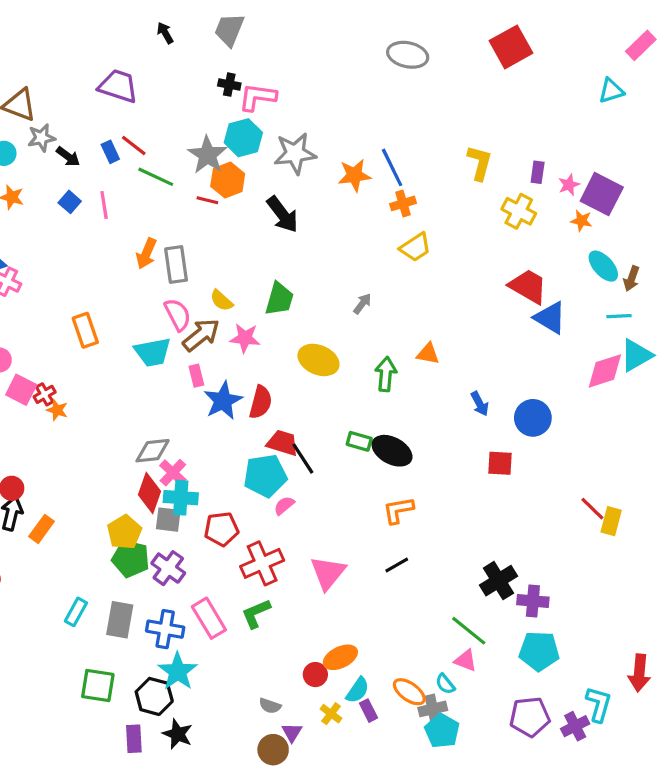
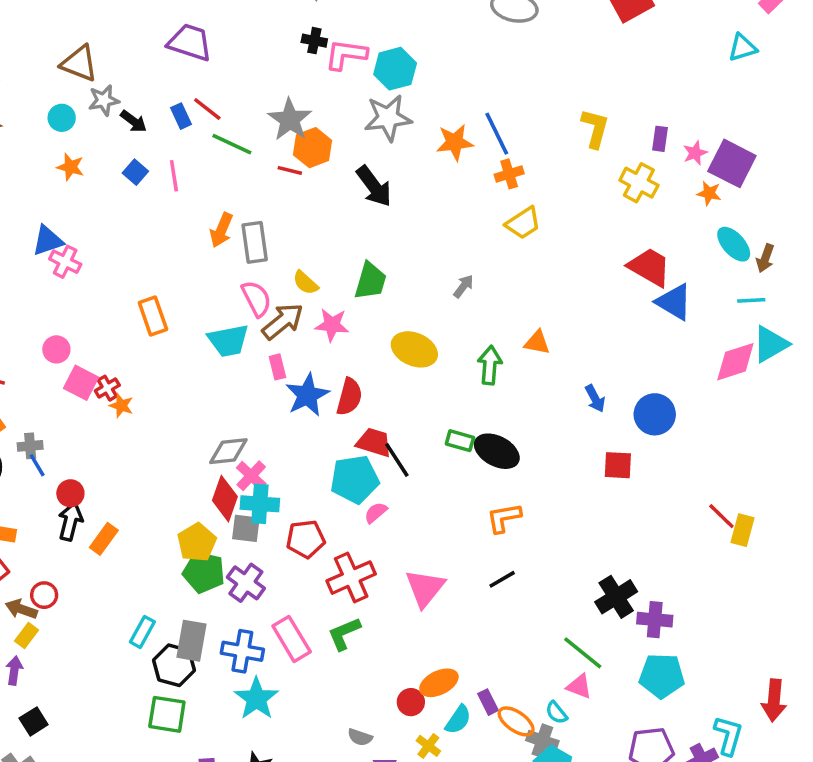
cyan hexagon: (243, 138) -> (395, 69), moved
black hexagon: (154, 696) -> (174, 665), moved
gray cross: (433, 709) -> (542, 741), turned 32
purple rectangle: (369, 711) -> (488, 702), moved

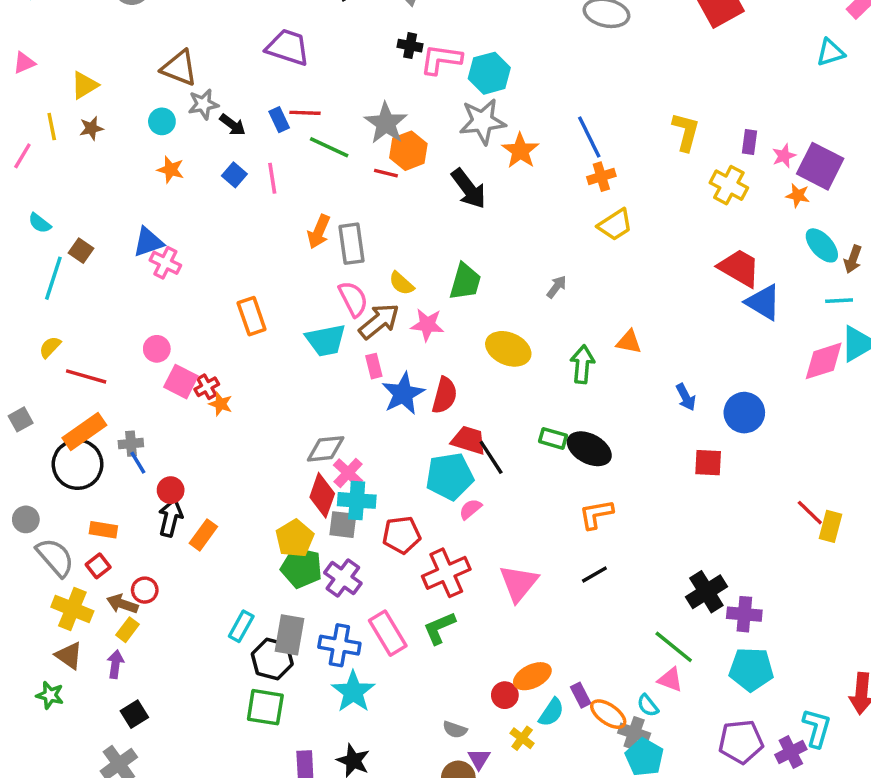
red line: (207, 109) -> (305, 113), turned -36
orange star: (455, 142) -> (520, 151), moved, turned -30

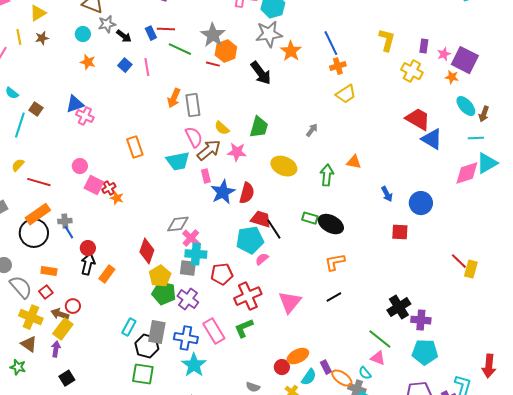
red diamond: (322, 495) -> (147, 251), moved
yellow rectangle: (127, 630) -> (63, 329), size x1.5

